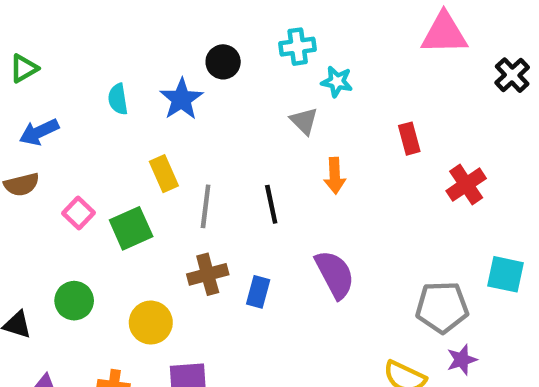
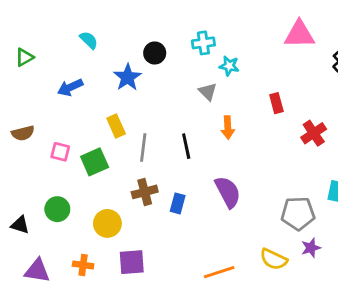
cyan semicircle: (118, 99) -> (89, 40), moved, turned 144
blue arrow: (39, 132) -> (70, 87), moved
pink square: (79, 213) -> (60, 152), turned -30

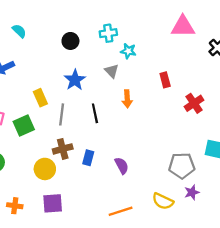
blue star: (127, 77) -> (75, 80), moved
purple semicircle: (228, 192) -> (122, 166), moved, size x0.7
yellow circle: (107, 223) -> (45, 169), moved

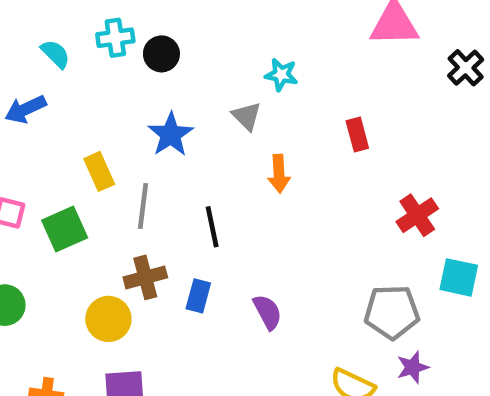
cyan semicircle: (19, 31) -> (55, 54), moved
cyan cross: (108, 33) -> (115, 38), moved
red cross: (194, 103) -> (417, 215), moved
black line: (95, 113) -> (212, 227), moved

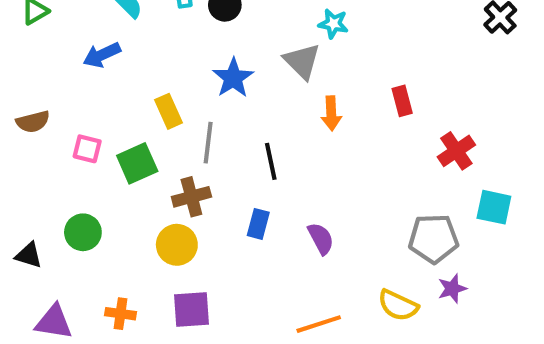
gray triangle: (247, 116) -> (302, 61), size x1.4
red rectangle: (357, 135) -> (402, 101), moved
brown cross: (145, 277) -> (191, 197), moved

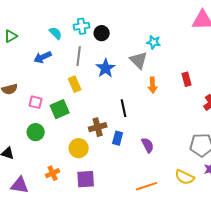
gray line: (208, 143) -> (79, 56), moved
brown cross: (191, 197) -> (98, 127), moved
green circle: (83, 232) -> (36, 132), moved
orange cross: (121, 314) -> (53, 173), moved, turned -32

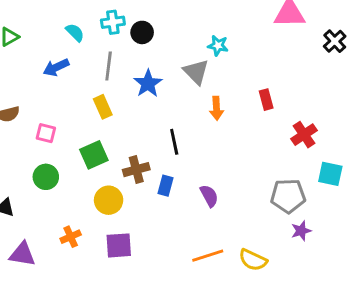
green square: (60, 109) -> (94, 155), moved
yellow semicircle: (185, 177) -> (253, 260), moved

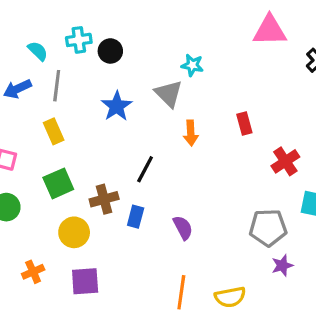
gray line: (109, 66) -> (57, 86), moved
yellow rectangle: (103, 107) -> (54, 131), moved
black line: (174, 142) -> (145, 169), turned 40
orange line: (208, 256) -> (181, 292), turned -64
yellow semicircle: (253, 260) -> (230, 297), turned -36

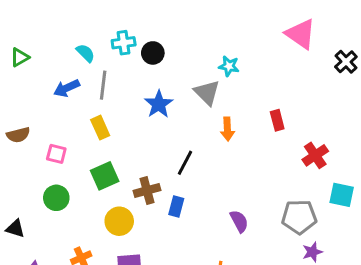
pink triangle: (270, 30) -> (301, 34), turned 36
purple semicircle: (183, 228) -> (239, 221), moved

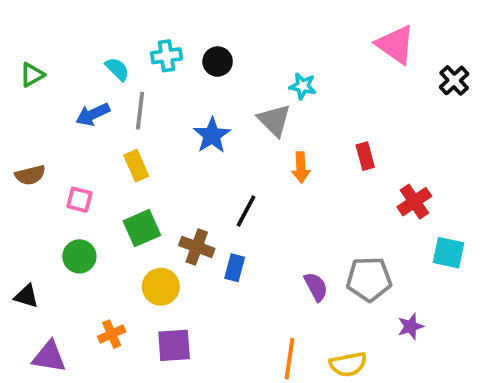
black circle: (153, 53) -> (218, 62), moved
brown cross: (147, 190) -> (197, 247), turned 35
gray pentagon: (299, 217) -> (369, 279), moved

